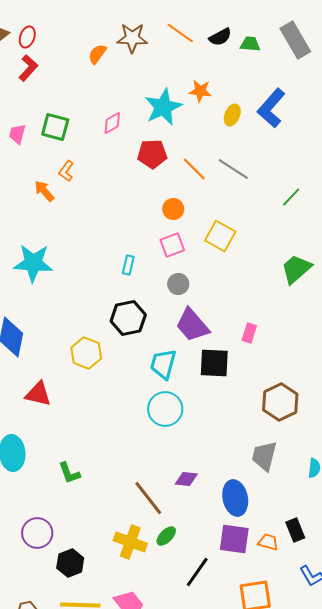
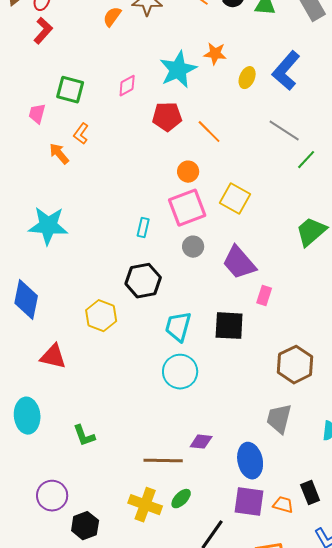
pink trapezoid: (17, 134) -> (37, 114), moved
gray line: (233, 169) -> (284, 131), moved
pink square: (172, 245) -> (187, 208), size x1.5
purple trapezoid: (192, 325) -> (239, 263), moved
brown line: (148, 498) -> (163, 461), turned -51

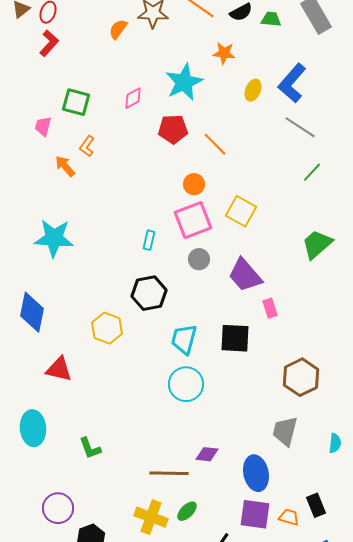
orange star: (215, 54) -> (224, 53), moved
gray line: (284, 131) -> (300, 127), moved
pink rectangle: (264, 296) -> (270, 308), turned -36

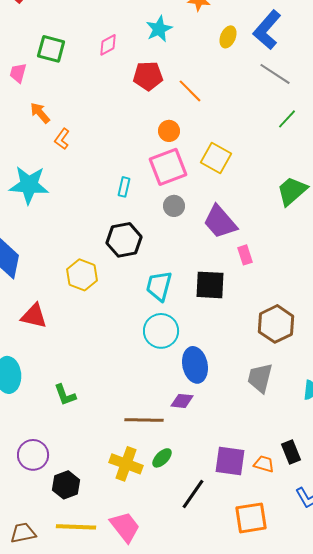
cyan star: (184, 82) -> (159, 29), size x0.7
orange L-shape: (87, 146) -> (62, 139), moved
blue ellipse: (256, 473) -> (195, 365), moved

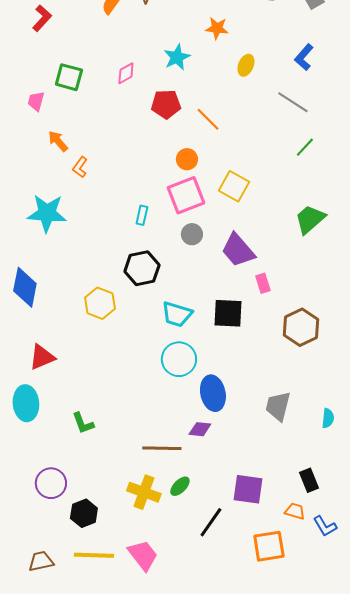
blue L-shape: (267, 30) -> (304, 57), moved, size x0.7
cyan trapezoid: (159, 286) -> (177, 314), turned -88
red triangle: (34, 316) -> (42, 357), moved, turned -36
brown hexagon: (276, 324) -> (301, 327), moved
orange trapezoid: (264, 464) -> (295, 511), moved

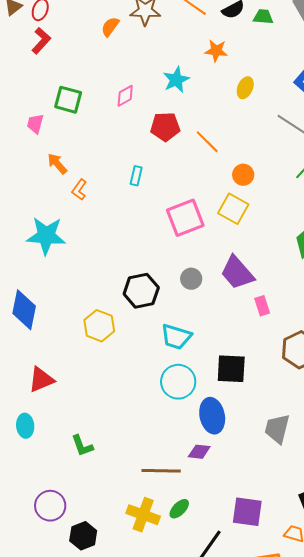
orange circle: (187, 159) -> (243, 175), moved
cyan rectangle: (142, 215) -> (136, 176), moved
gray circle: (192, 234) -> (191, 279), moved
black square: (228, 313) -> (231, 369), moved
cyan ellipse: (26, 403) -> (25, 426), size x0.7

